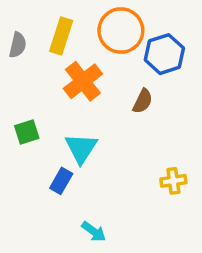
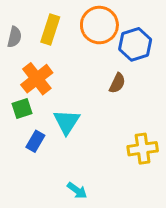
orange cross: (83, 81) -> (37, 79), moved
blue rectangle: (61, 181) -> (35, 141), moved
yellow cross: (173, 181) -> (143, 149), size x1.4

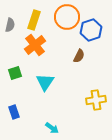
orange cross: (37, 79) -> (35, 45), moved
blue rectangle: (35, 141) -> (14, 112), moved, turned -48

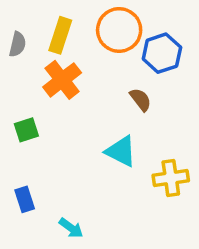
brown semicircle: (79, 56) -> (141, 100), turned -64
cyan triangle: (45, 82) -> (121, 151), moved, turned -36
cyan arrow: (52, 128) -> (71, 228), moved

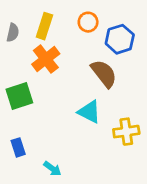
orange circle: (119, 30) -> (88, 22), size x0.6
brown semicircle: (141, 100) -> (104, 74), size x1.6
green square: (26, 130) -> (19, 96), size x1.5

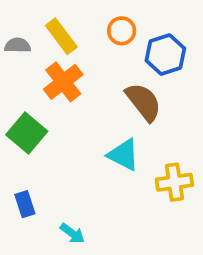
yellow rectangle: (44, 26) -> (61, 36), turned -55
gray semicircle: (13, 33) -> (18, 45), turned -102
green square: (19, 96) -> (27, 133), turned -32

